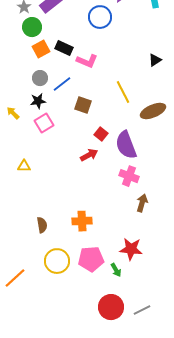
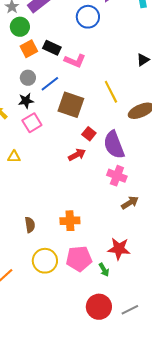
brown square: (83, 105) -> (71, 105), size x1.5
yellow triangle: (24, 166) -> (14, 157), moved
brown arrow: (142, 203) -> (130, 203), turned 42

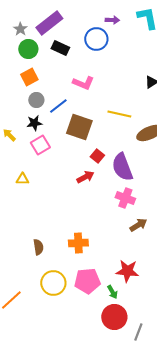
black rectangle: (52, 48) -> (60, 48), moved
orange square: (29, 49) -> (29, 77), moved
yellow line: (111, 92) -> (119, 114), turned -50
red circle: (99, 307) -> (114, 317), moved
gray line: (130, 310) -> (138, 332), turned -42

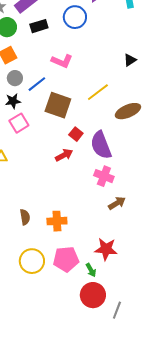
black rectangle: (60, 48) -> (39, 26), turned -42
yellow line: (119, 114) -> (98, 92), turned -50
brown semicircle: (38, 247) -> (25, 217), moved

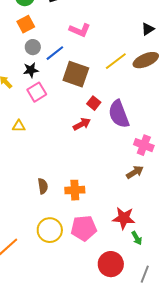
brown ellipse: (128, 111) -> (146, 60), moved
pink cross: (104, 176) -> (144, 145), moved
green arrow: (91, 270) -> (137, 238), moved
gray line: (117, 310) -> (145, 274), moved

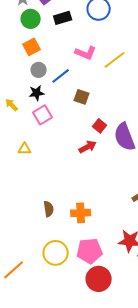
yellow line: (116, 61) -> (115, 60), moved
brown square: (76, 74) -> (82, 97), size x0.6
red circle: (111, 264) -> (99, 279), moved

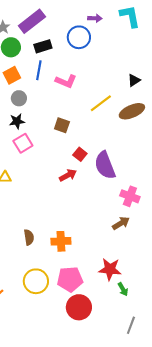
yellow line: (115, 60) -> (101, 103), moved
blue line: (61, 76) -> (39, 70), moved, turned -42

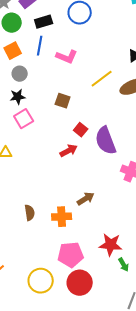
brown arrow: (121, 223) -> (86, 199), moved
yellow circle: (36, 281) -> (41, 281), moved

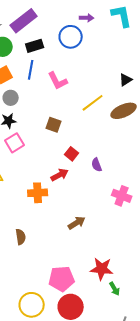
pink L-shape: (67, 57) -> (58, 81), turned 40
purple semicircle: (106, 141) -> (97, 165), size x0.5
orange cross: (62, 217) -> (38, 193), moved

